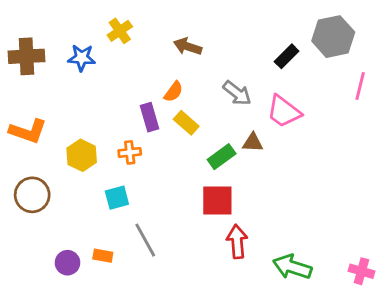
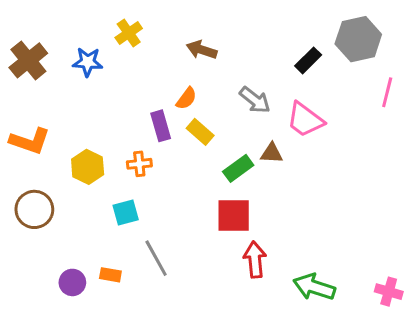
brown cross: (27, 56) -> (28, 60), turned -36

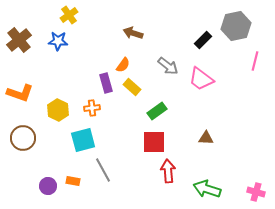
yellow cross: (129, 33) -> (69, 15), moved
brown triangle: (272, 153) -> (206, 138), moved
cyan square: (126, 212) -> (83, 140), size x1.4

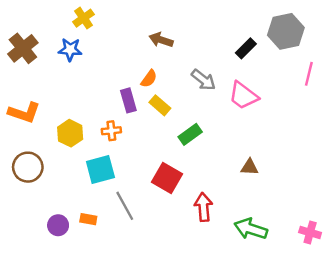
red square: (154, 142) -> (167, 178), moved, turned 30

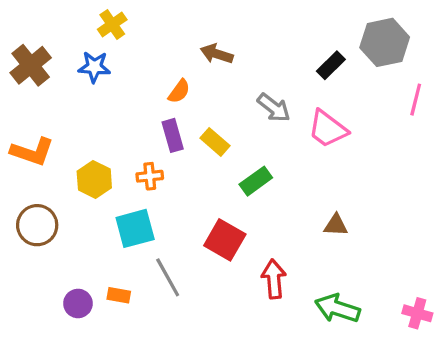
orange semicircle: (149, 79) -> (179, 91), moved

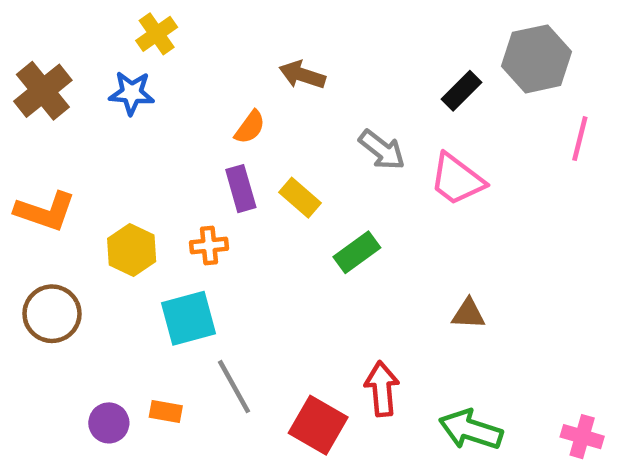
red square: (225, 240) -> (318, 425), moved

